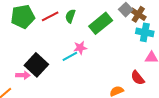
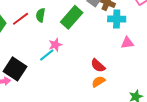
red semicircle: (138, 78) -> (98, 66), moved

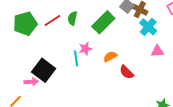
cyan cross: (117, 19) -> (148, 27), turned 36
cyan line: (47, 55) -> (76, 58), turned -63
orange semicircle: (98, 82) -> (110, 57), moved

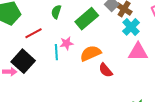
red line: (52, 21) -> (34, 33), moved
pink triangle: (157, 51) -> (138, 52), size x1.5
orange semicircle: (110, 57) -> (91, 53), size x1.5

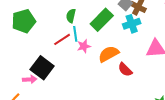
cyan cross: (131, 27) -> (132, 24), moved, turned 30
red line: (34, 33) -> (62, 39), moved
cyan line: (56, 52) -> (75, 34), moved

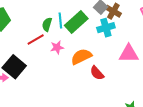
green semicircle: (71, 16) -> (47, 24), moved
cyan line: (75, 34) -> (60, 21), moved

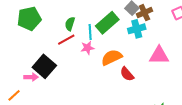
brown cross: (113, 11) -> (144, 13), turned 35
cyan line: (60, 21) -> (90, 32), moved
green semicircle: (47, 24) -> (70, 24), moved

